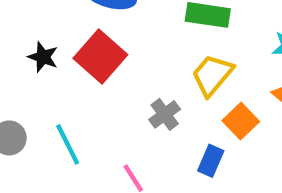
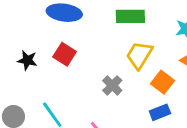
red square: (100, 57) -> (65, 54), size x0.7
blue rectangle: (211, 161) -> (160, 112), moved, turned 54

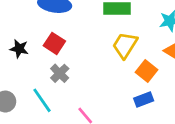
gray cross: (112, 85) -> (60, 73), moved

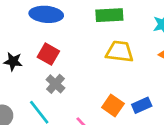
yellow trapezoid: (125, 45) -> (120, 52), turned 68
orange square: (146, 71) -> (113, 105), moved

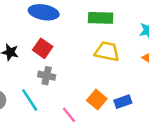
gray cross: (55, 84) -> (47, 76), turned -35

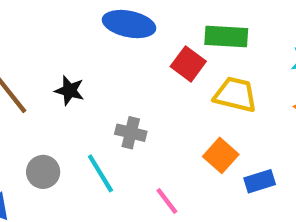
red square: (43, 48) -> (188, 64), moved
orange square: (97, 100) -> (221, 155), moved

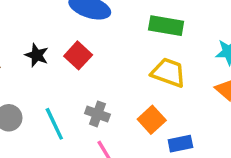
red square: (188, 64) -> (78, 55), moved
gray cross: (131, 133) -> (97, 114), moved

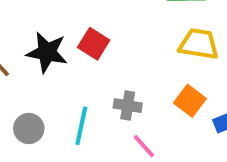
black star: (37, 55) -> (47, 52), size x1.5
cyan line: (54, 124) -> (81, 126), turned 48

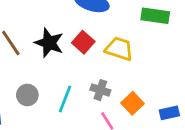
yellow trapezoid: (199, 44) -> (119, 49), moved
orange square: (190, 101) -> (133, 103), moved

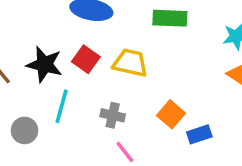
cyan line: (65, 99) -> (62, 106), moved
orange square: (133, 103) -> (171, 114), moved

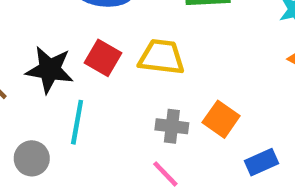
gray cross: (113, 115) -> (172, 126), moved
blue rectangle: (199, 134) -> (262, 162), moved

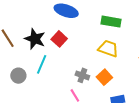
yellow trapezoid: (161, 57) -> (108, 48), moved

